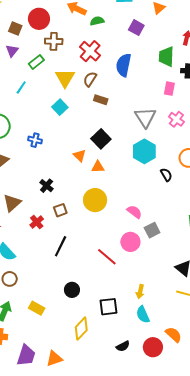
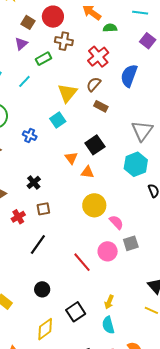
yellow triangle: (65, 78) -> (67, 93), moved
cyan square: (60, 107) -> (58, 120), moved
yellow circle: (95, 200) -> (94, 205), moved
black square: (109, 307) -> (76, 312), turned -36

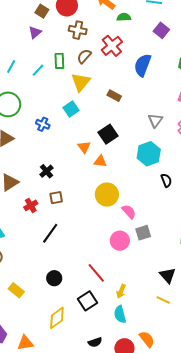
green rectangle: (44, 59) -> (59, 61), moved, turned -63
brown semicircle: (94, 84) -> (84, 56), moved
gray triangle: (142, 131) -> (155, 120), size x0.7
red line: (82, 262) -> (96, 273), moved

